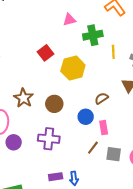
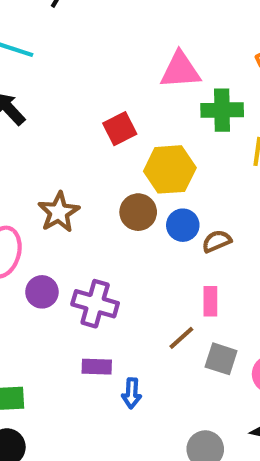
pink triangle: (69, 20) -> (180, 70), size x1.5
brown circle: (54, 104) -> (138, 212), moved
blue circle: (86, 117) -> (183, 225), moved
purple circle: (14, 142) -> (42, 292), moved
purple rectangle: (56, 177) -> (97, 367), moved

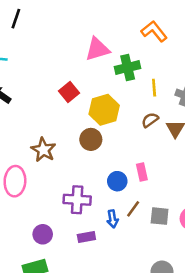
blue circle: (183, 225) -> (117, 181), moved
brown semicircle: (217, 241) -> (150, 120), moved
purple circle: (42, 292) -> (43, 234), moved
pink rectangle: (210, 301) -> (142, 172), moved
blue arrow: (132, 393) -> (113, 219), moved

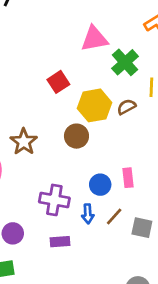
green cross: (128, 68) -> (125, 62), turned -35
brown semicircle: (150, 120) -> (126, 107), moved
blue arrow: (113, 219) -> (88, 214), moved

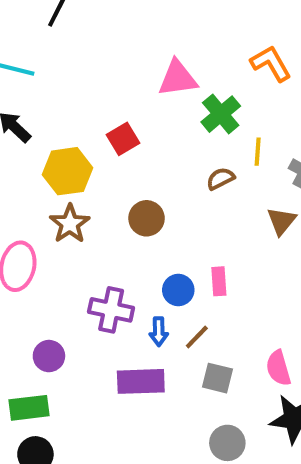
yellow hexagon: (94, 105) -> (68, 171), moved
gray square: (142, 228) -> (218, 378), moved
purple rectangle: (60, 242) -> (141, 381), moved, size x1.6

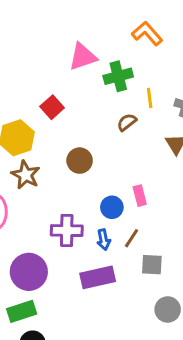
green cross: (221, 114) -> (118, 76), turned 36
purple circle: (49, 356) -> (29, 272), size x1.6

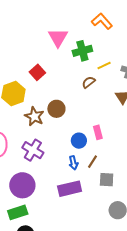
pink triangle: (83, 57) -> (58, 38), turned -40
yellow line: (150, 98) -> (104, 66), turned 72
brown star: (26, 175) -> (34, 116), moved
purple cross: (67, 231) -> (33, 150), moved, turned 30

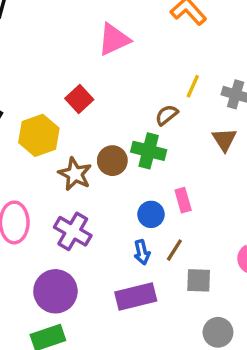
pink triangle: (58, 38) -> (114, 39), turned 35
green cross: (82, 51) -> (149, 151), moved, turned 30
yellow line: (104, 66) -> (193, 86), turned -40

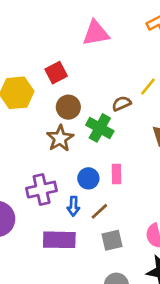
brown circle: (112, 161) -> (68, 107), moved
brown star: (75, 174) -> (60, 138), moved
purple cross: (73, 231) -> (42, 190), moved, turned 32
gray square: (199, 280) -> (112, 240), turned -30

